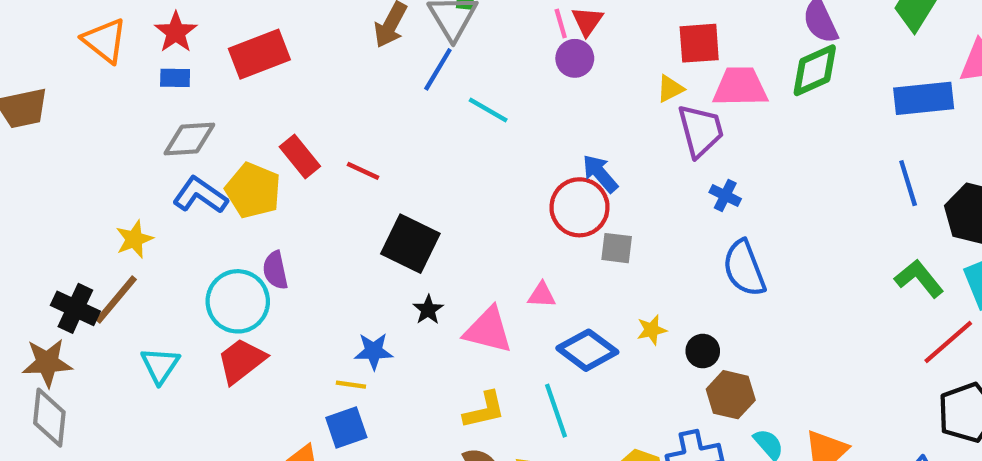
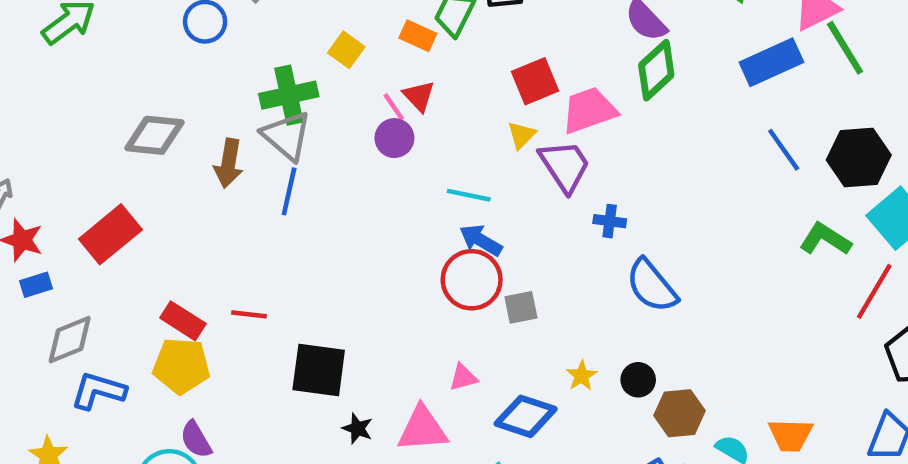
purple circle: (575, 58) -> (394, 138), moved
cyan line: (488, 110) -> (469, 195), moved
yellow pentagon: (253, 190) -> (181, 366), moved

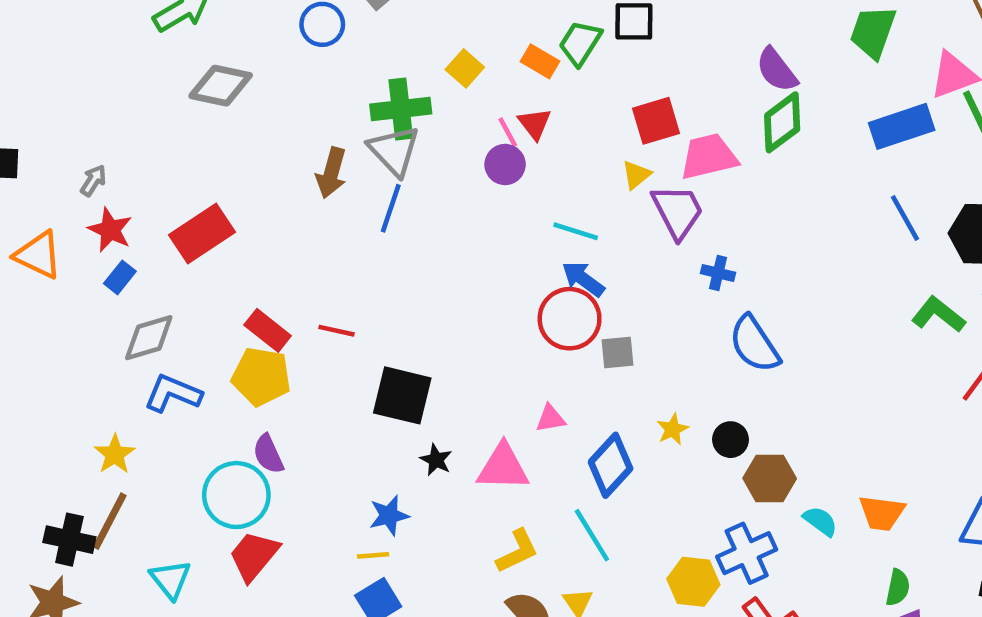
gray diamond: (154, 135) -> (221, 86), moved
blue rectangle: (36, 285) -> (120, 277), turned -40
blue diamond: (526, 416) -> (611, 465), turned -72

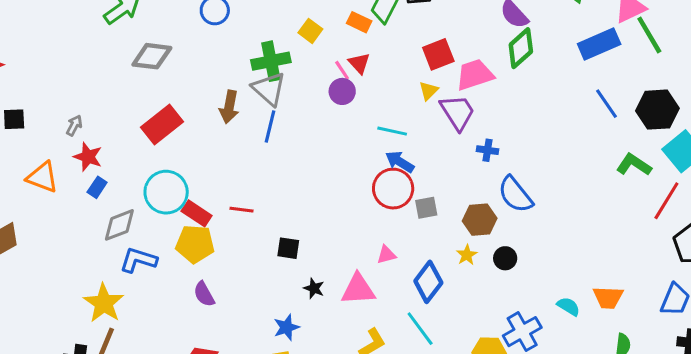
red rectangle: (202, 233) -> (162, 124), moved
black square: (402, 395) -> (288, 248), size x0.6
yellow star: (115, 454) -> (104, 303), size x1.5
brown hexagon: (770, 478) -> (480, 220), moved
cyan circle: (236, 495) -> (166, 192), moved

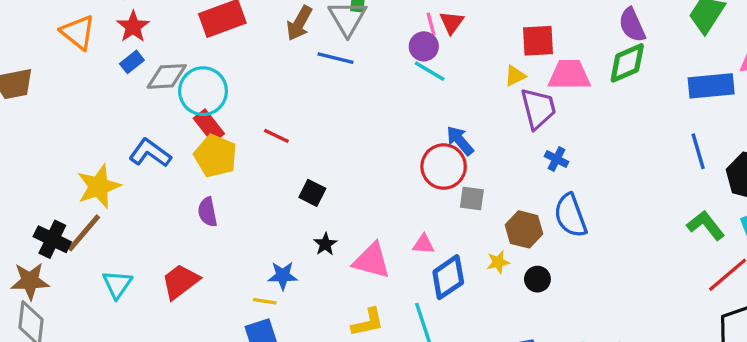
blue line: (270, 127) -> (336, 58), turned 72
cyan line: (392, 131) -> (430, 71), moved
red rectangle: (197, 213) -> (209, 126), moved
gray diamond: (119, 225) -> (167, 76), moved
pink triangle: (386, 255) -> (423, 244), moved

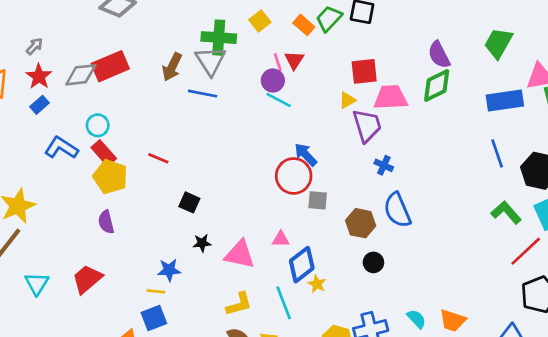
gray diamond: (167, 76) -> (81, 75), moved
cyan circle: (203, 91) -> (98, 125), size x0.6
blue L-shape: (150, 153) -> (61, 148), moved
black star: (325, 244) -> (202, 243), turned 30
yellow star: (498, 262) -> (317, 284), moved, turned -30

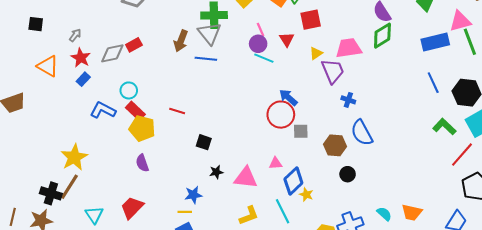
red triangle: (294, 60) -> (287, 39), moved
red rectangle: (110, 66) -> (134, 45), size x0.6
red square: (364, 71) -> (311, 20), moved

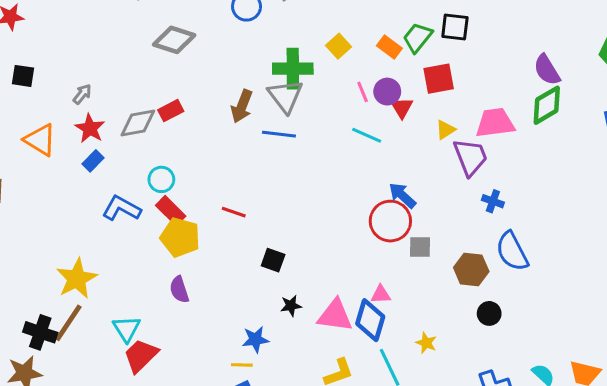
purple circle: (258, 44) -> (387, 92), moved
blue diamond: (293, 181) -> (370, 320), moved, turned -32
red trapezoid: (132, 208) -> (141, 356), moved
cyan triangle: (94, 215) -> (127, 329), moved

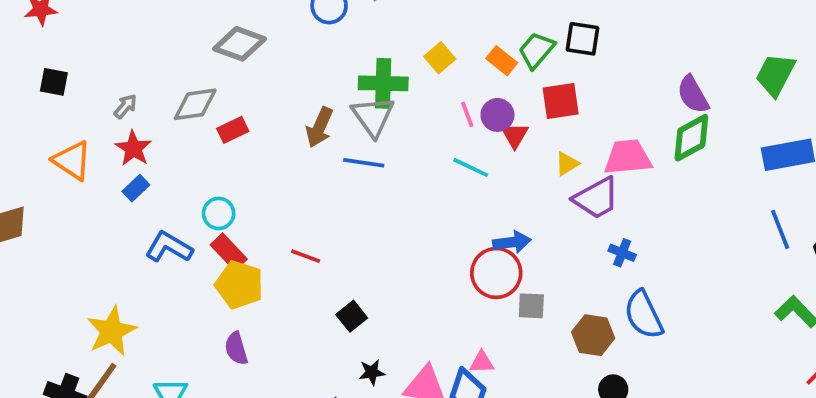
gray diamond: (138, 123) -> (195, 104), moved
purple trapezoid: (470, 157) -> (596, 198), turned 81
blue arrow: (402, 195) -> (512, 242), turned 128
black square: (273, 260) -> (352, 316), turned 30

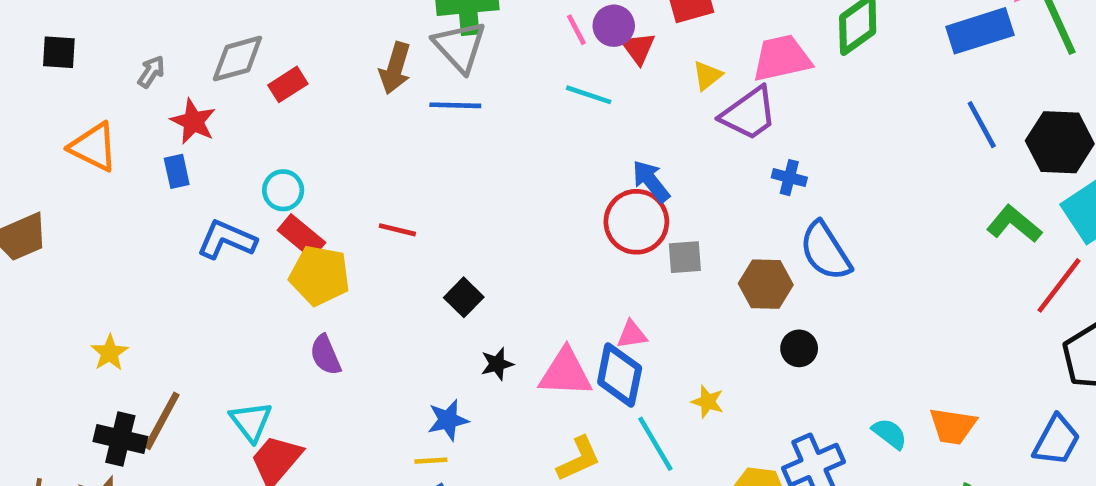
red star: (133, 148) -> (193, 121), moved
blue rectangle: (136, 188) -> (177, 171), turned -52
blue arrow: (512, 242) -> (651, 181), turned -114
yellow star: (111, 331) -> (110, 353), moved, size x0.6

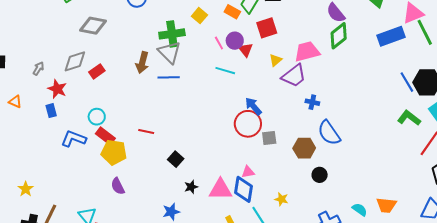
blue line: (982, 125) -> (407, 82), moved
orange triangle: (94, 147) -> (15, 102), size x0.6

